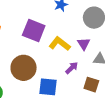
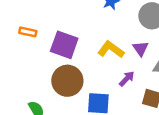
purple square: (34, 31) -> (64, 45), moved

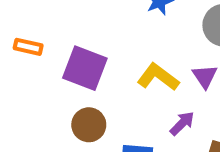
brown circle: (67, 81) -> (89, 125), size x0.7

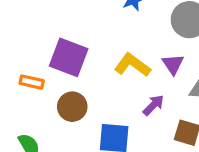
orange rectangle: (28, 47) -> (32, 82), moved

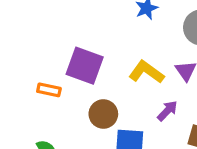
brown circle: (72, 107) -> (103, 114), moved

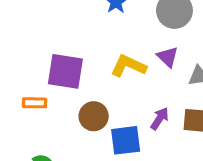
purple arrow: (167, 111) -> (160, 119), moved

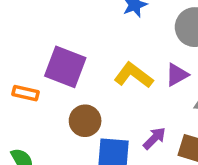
purple triangle: (168, 57) -> (177, 75), turned 35

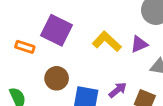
brown circle: (85, 121) -> (57, 78), moved

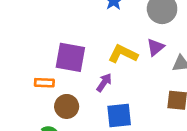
brown circle: (57, 78) -> (67, 106), moved
purple arrow: (118, 90) -> (104, 83), moved

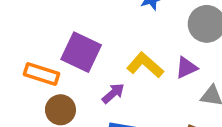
orange rectangle: (44, 83) -> (41, 74), size x1.4

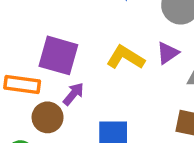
purple arrow: (113, 93) -> (73, 94), moved

